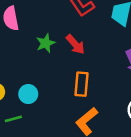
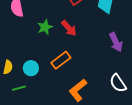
orange rectangle: (82, 84) -> (61, 60), moved, turned 48

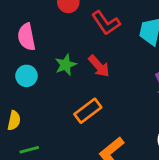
cyan circle: (31, 68) -> (26, 76), moved

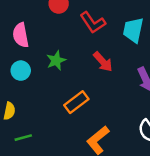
red arrow: (99, 66) -> (103, 62), moved

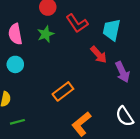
green star: (56, 60) -> (46, 34), moved
red arrow: (103, 62) -> (99, 55), moved

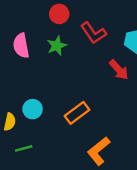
cyan circle: (15, 64) -> (33, 109), moved

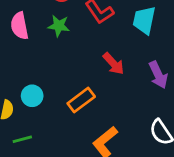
green star: (57, 46) -> (59, 26), turned 30
red arrow: (119, 70) -> (113, 64), moved

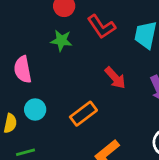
pink semicircle: (20, 26) -> (23, 69), moved

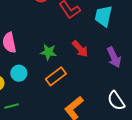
green star: (61, 40) -> (48, 52), moved

